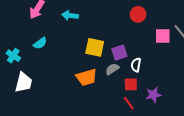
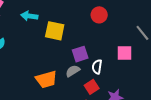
pink square: (163, 36) -> (125, 53), moved
yellow square: (95, 47) -> (55, 31), moved
red square: (131, 84) -> (92, 87), turned -32

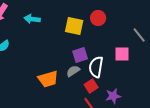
yellow square: (55, 31) -> (74, 26), moved
white semicircle: (97, 67) -> (96, 67), size x1.5

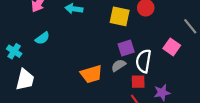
pink square: (122, 54) -> (172, 47), turned 35
red square: (91, 86) -> (138, 82), turned 32

